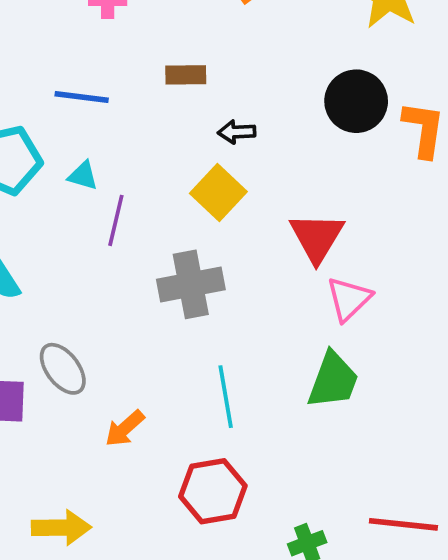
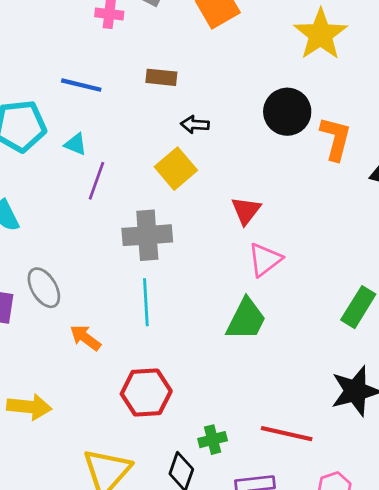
red triangle: (317, 237) -> (246, 211), size x0.7
cyan line: (226, 397) -> (146, 302), moved
orange arrow: (125, 428) -> (85, 338), turned 72

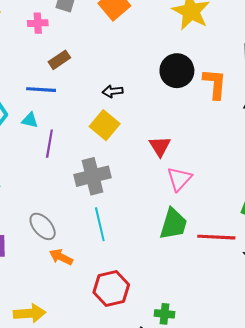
brown rectangle: (161, 77) -> (59, 60), moved, turned -30
blue line: (81, 85) -> (41, 90), moved
gray ellipse: (44, 288) -> (43, 226), moved
red line: (287, 434) -> (216, 237), moved
green cross: (213, 440) -> (164, 314), turned 30

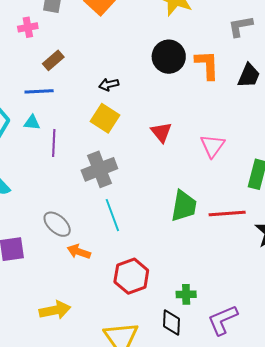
pink triangle: (179, 179) -> (212, 146), moved

